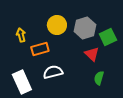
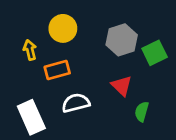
yellow circle: (57, 25) -> (63, 28), moved
red triangle: (92, 54) -> (122, 86), moved

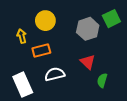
green square: (155, 53) -> (111, 19), moved

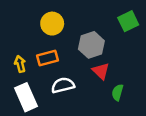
gray hexagon: (88, 29) -> (91, 45), moved
yellow arrow: (22, 36) -> (20, 64), moved

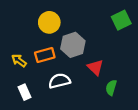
gray hexagon: (91, 45) -> (73, 45), moved
yellow arrow: (20, 64) -> (19, 61), turned -40
white rectangle: (26, 97) -> (25, 92), size x0.6

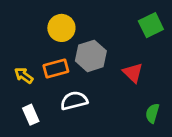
red triangle: (95, 67) -> (133, 73), moved
green semicircle: (111, 88) -> (152, 113), moved

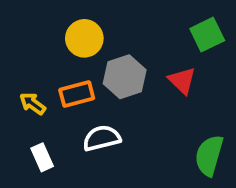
red triangle: (133, 73) -> (182, 81), moved
green semicircle: (152, 113) -> (209, 155), size x1.5

